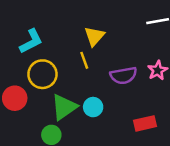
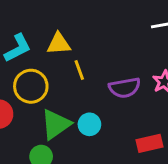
yellow triangle: (94, 36) -> (59, 44), moved, turned 45

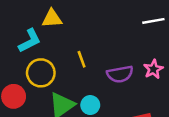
yellow triangle: (59, 44) -> (52, 18), moved

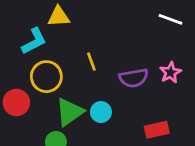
white line: (153, 21) -> (170, 19), turned 30

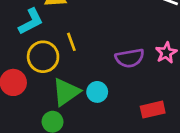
yellow line: (91, 62) -> (71, 42), moved

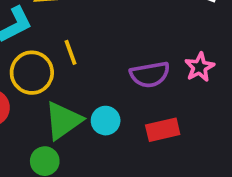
red rectangle: (153, 110) -> (163, 130), moved

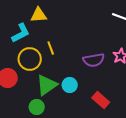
red rectangle: (163, 130) -> (101, 100), moved, turned 54

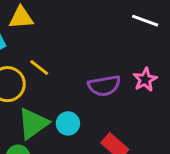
yellow line: (51, 48) -> (39, 67), turned -32

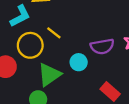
cyan circle: (68, 123) -> (79, 62), moved

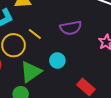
purple semicircle: (102, 46) -> (71, 28), moved

